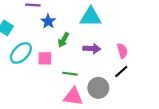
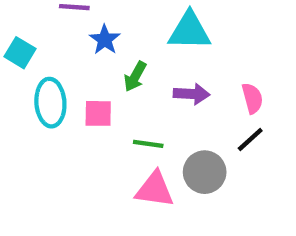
cyan ellipse: (21, 53) -> (50, 103), turned -50

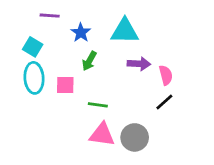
blue star: (105, 40) -> (81, 33), moved
cyan square: (20, 53) -> (33, 47), moved
purple arrow: (192, 94) -> (139, 64), moved
gray circle: (205, 172) -> (135, 137), moved

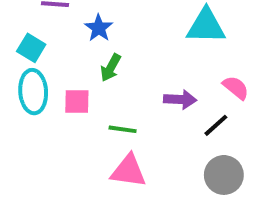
cyan triangle: (125, 31) -> (206, 26), moved
purple arrow: (139, 64) -> (180, 100), moved
pink semicircle: (166, 75) -> (236, 88), moved, turned -36
gray circle: (135, 137) -> (224, 175), moved

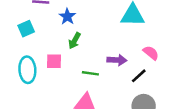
cyan square: (31, 48) -> (26, 29), turned 35
cyan ellipse: (33, 92) -> (27, 70), moved
green line: (123, 129) -> (90, 73), moved

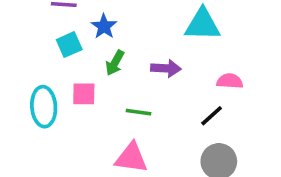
cyan square: (26, 29) -> (69, 45), moved
pink semicircle: (151, 53) -> (230, 81), turned -35
purple arrow: (117, 60) -> (166, 68), moved

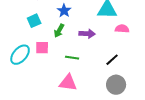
blue star: (104, 26) -> (64, 11), moved
pink semicircle: (230, 81) -> (122, 29), moved
cyan ellipse: (44, 107) -> (20, 55), turned 45

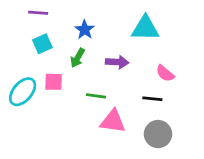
pink semicircle: (122, 29) -> (165, 73), moved, turned -144
black line: (112, 60) -> (152, 99), turned 48
pink triangle: (68, 83) -> (113, 121), moved

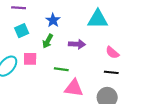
black line: (152, 99) -> (111, 72), moved

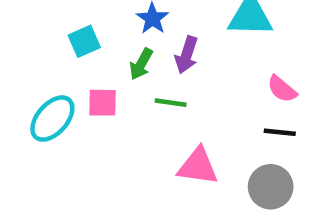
purple arrow: (77, 44) -> (187, 55), moved, turned 105
green line: (61, 69) -> (171, 103), moved

